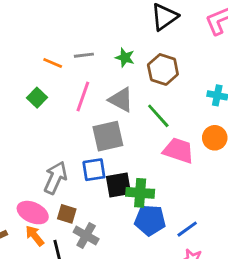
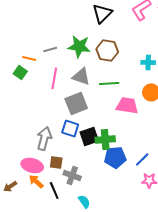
green star: (125, 58) -> (79, 46), size x1.6
green square: (37, 98) -> (20, 72), moved
green line: (158, 116) -> (109, 83), turned -42
blue square: (94, 170) -> (70, 128), turned 36

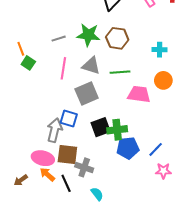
orange line: (29, 58) -> (21, 49), moved, turned 56
blue square: (70, 128) -> (69, 119), moved
brown square: (56, 162) -> (67, 155), size x1.5

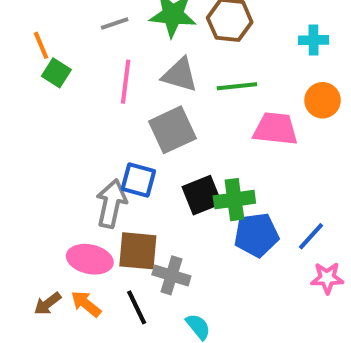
orange arrow: (47, 174) -> (86, 304), moved

